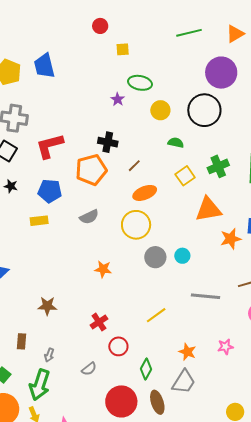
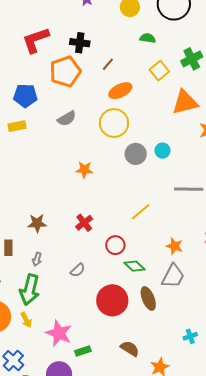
red L-shape: (50, 146) -> (36, 40), moved
brown star: (47, 306) -> (37, 223), moved
red circle: (118, 346) -> (115, 245), moved
green diamond: (146, 369) -> (135, 266), turned -70

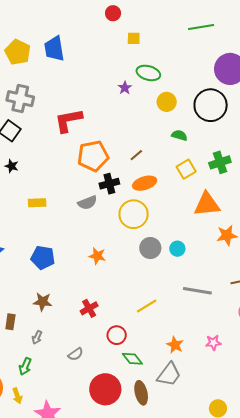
black cross: (80, 43) -> (109, 184), moved, turned -30
blue pentagon: (25, 96) -> (43, 258), moved
green arrow: (30, 290) -> (25, 366), size x0.6

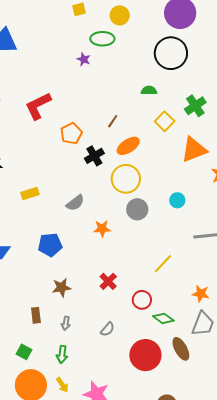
yellow circle: (167, 102) -> (120, 15), moved
orange pentagon: (93, 156) -> (71, 134), size x0.7
gray semicircle: (87, 203) -> (75, 203), moved
gray circle: (150, 248) -> (137, 209), moved

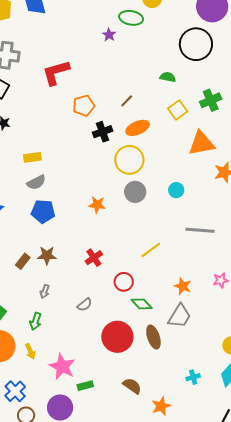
gray semicircle: (75, 203) -> (36, 182), moved
brown rectangle: (36, 315) -> (23, 261), moved, turned 35

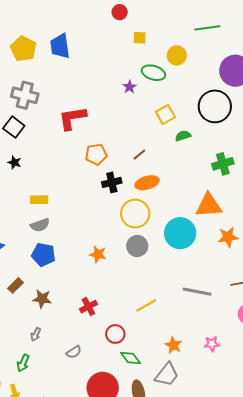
green semicircle: (168, 77) -> (183, 136), turned -35
yellow square: (178, 110) -> (165, 114), moved
cyan circle: (176, 190) -> (180, 233), moved, size x2.0
brown rectangle: (23, 261) -> (16, 285), moved

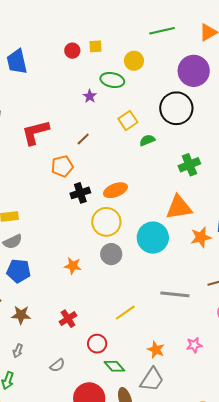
red circle: (120, 12) -> (72, 51), moved
brown line: (139, 155) -> (83, 139), moved

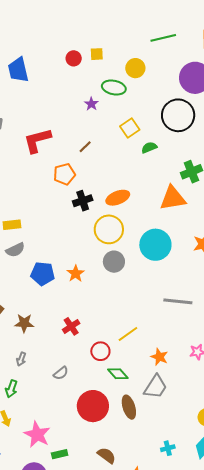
orange triangle: (179, 207) -> (173, 198), moved
orange star: (73, 266) -> (76, 274), turned 30
blue pentagon: (19, 271) -> (43, 274), moved
yellow line: (125, 313) -> (128, 334), moved

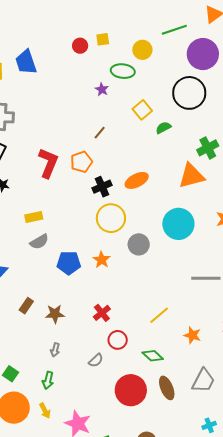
green line: (163, 38) -> (174, 30), moved
red L-shape: (37, 140) -> (48, 163), moved, turned 132
yellow circle: (109, 229) -> (111, 218), moved
red circle: (100, 351) -> (118, 340), moved
gray trapezoid: (155, 387) -> (203, 381), moved

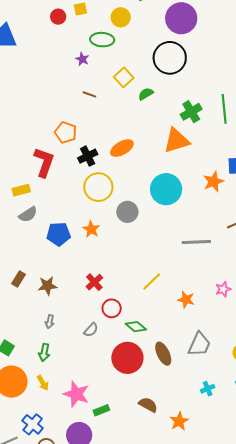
brown line: (100, 133) -> (89, 94), moved, turned 72
orange pentagon: (81, 162) -> (66, 132), turned -30
red L-shape: (48, 163) -> (44, 162), moved
green diamond: (153, 356) -> (136, 327), moved

